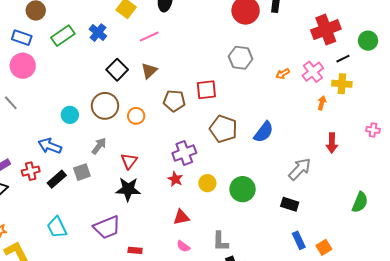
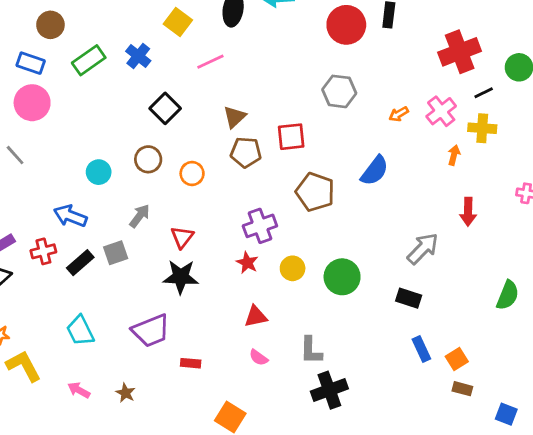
brown triangle: (149, 71) -> (234, 117), moved
brown circle: (105, 106) -> (148, 159), size x0.7
blue semicircle: (264, 132) -> (375, 171), moved

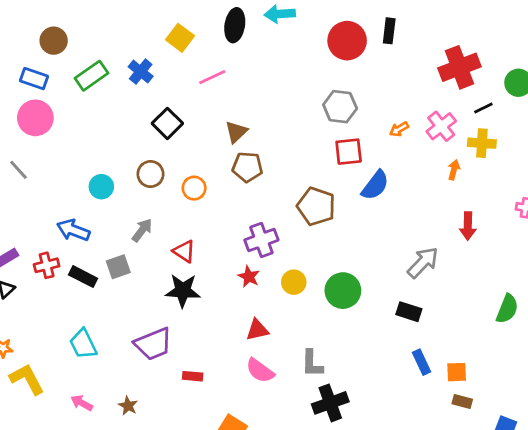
red square: (291, 137) -> (349, 152), moved
red triangle: (182, 237) -> (184, 251), turned -35
black rectangle: (80, 263) -> (83, 277), turned 68
pink semicircle: (259, 358) -> (260, 371), size x1.5
orange square: (457, 359) -> (457, 372), turned 30

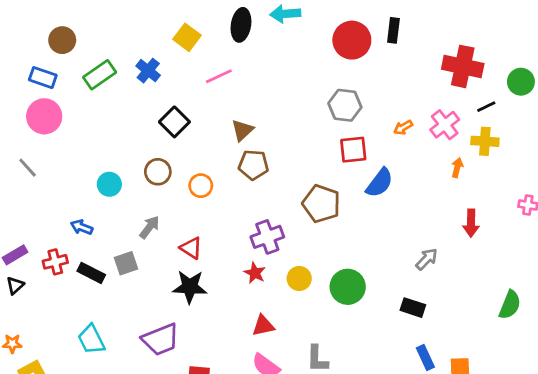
red cross: (459, 67) -> (463, 66), turned 33
blue arrow: (73, 230) -> (82, 227), size x0.7
gray arrow: (423, 262) -> (427, 259), size x0.7

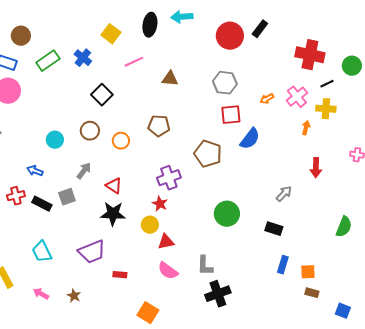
black rectangle: (393, 30) -> (260, 29), turned 30
brown triangle: (242, 130) -> (170, 79), moved, turned 48
yellow circle: (299, 278) -> (150, 225), moved
blue rectangle: (425, 357) -> (283, 265), turned 42

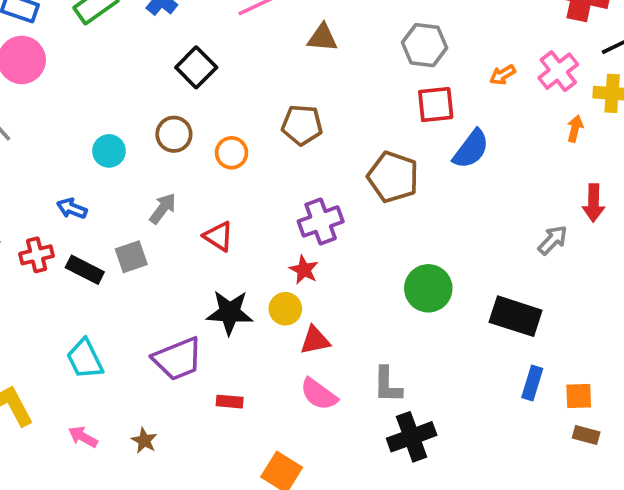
gray arrow: (284, 194) -> (553, 240), moved
black star: (113, 214) -> (230, 312), moved
black rectangle: (274, 229) -> (516, 316), size x1.5

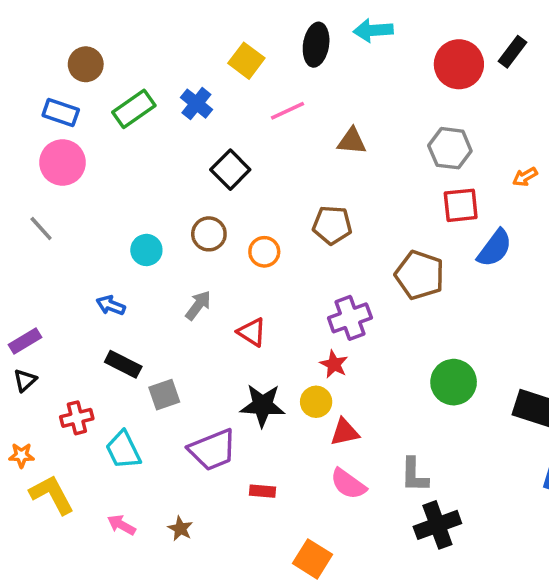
red cross: (37, 255) -> (77, 418), moved
gray square: (131, 257) -> (164, 395), moved

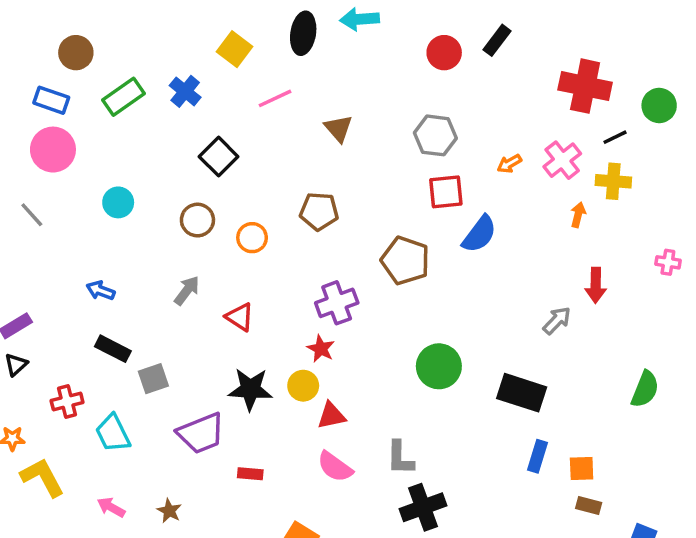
red circle: (459, 64) -> (444, 53), size x0.7
brown triangle: (352, 141) -> (338, 128), turned 44
cyan circle: (146, 250) -> (118, 202), moved

